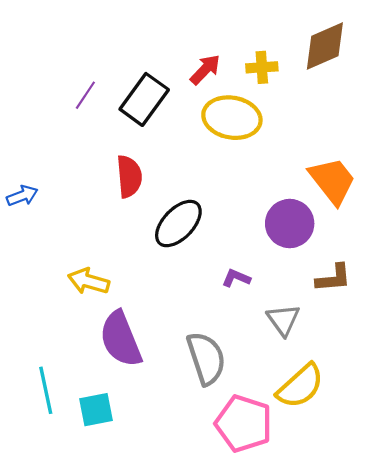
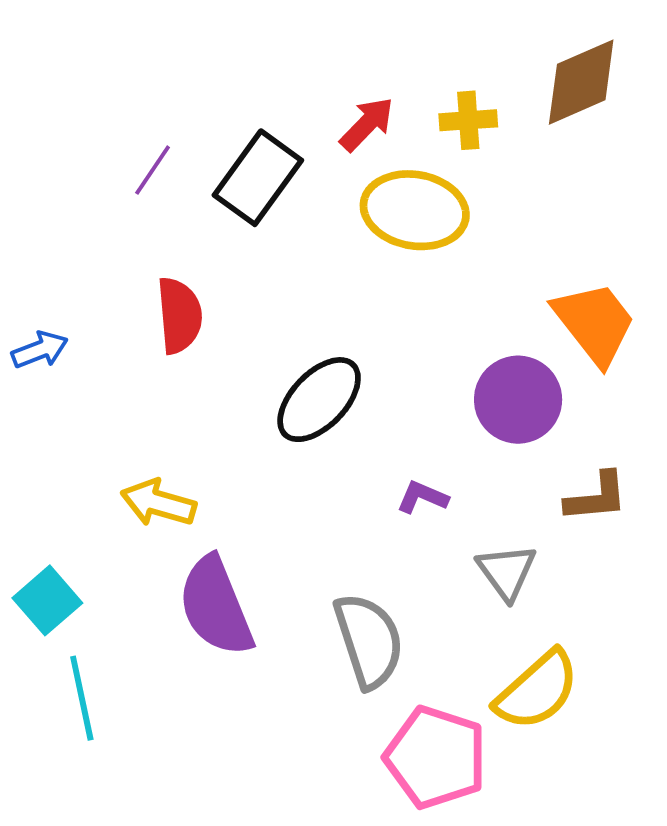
red semicircle: (129, 176) -> (179, 315), moved
cyan square: (96, 410) -> (47, 600), moved, turned -30

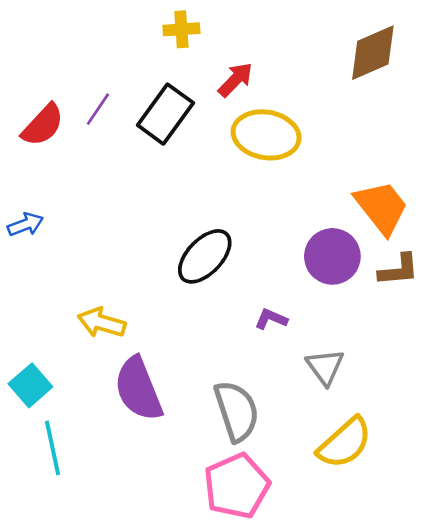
yellow cross: (468, 120) -> (181, 29), moved
red semicircle: (179, 315) -> (43, 125), moved, turned 48
brown L-shape: (596, 497) -> (399, 270), moved
pink pentagon: (436, 757) -> (237, 486), moved, turned 30

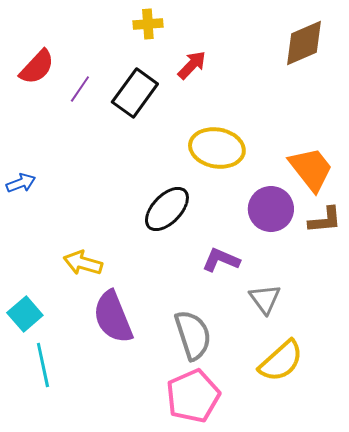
red semicircle: (43, 125) -> (37, 67), moved
yellow ellipse: (266, 135) -> (217, 148), moved
purple L-shape: (271, 319) -> (221, 260), size x1.4

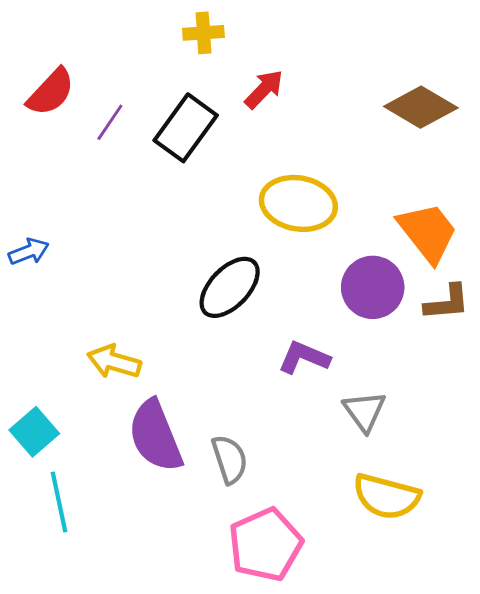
brown diamond: (304, 43) -> (421, 107), moved, turned 54
gray semicircle: (193, 335) -> (230, 459), moved, size x0.7
yellow semicircle: (281, 361) -> (386, 496), turned 57

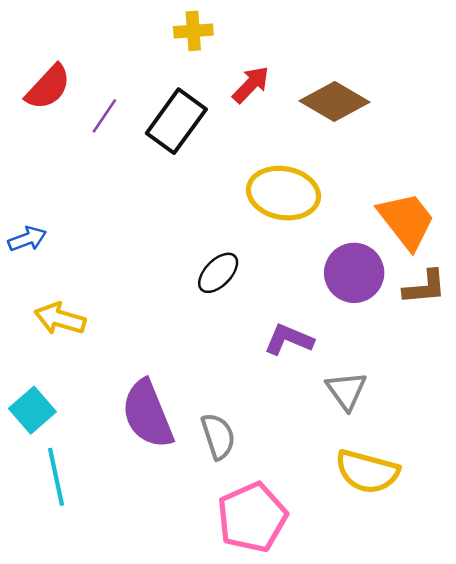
brown diamond: (421, 107) -> (334, 102), moved
black ellipse: (230, 287) -> (218, 273), size x0.7
yellow arrow: (114, 362) -> (60, 319), moved

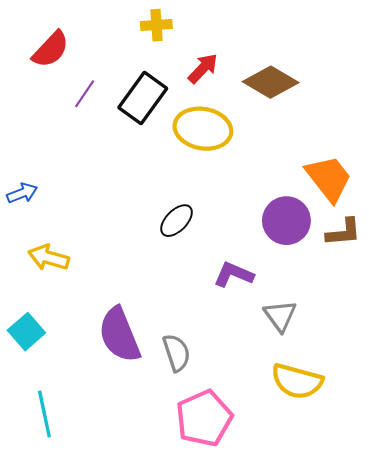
red semicircle: (48, 87) -> (51, 49), moved
yellow ellipse: (284, 193) -> (203, 129), moved
cyan line: (56, 477) -> (44, 414), moved

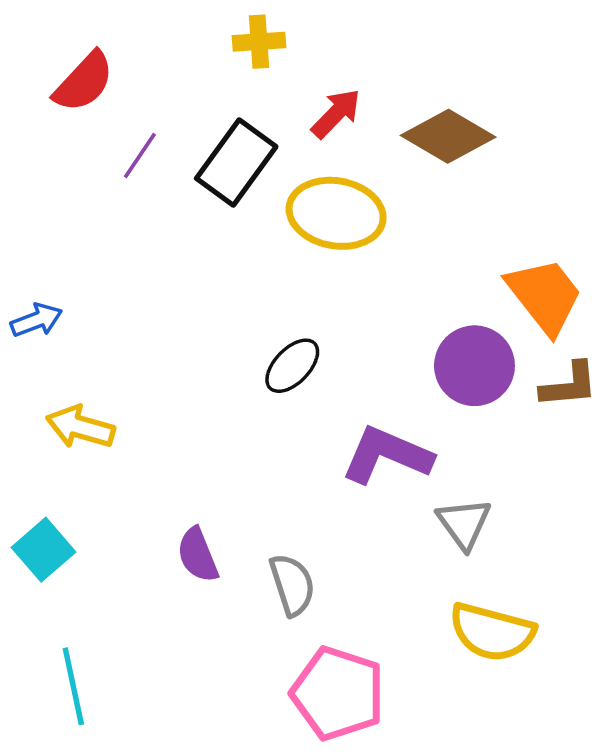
purple L-shape: (234, 275) -> (387, 455), size x1.4
purple semicircle: (119, 335) -> (198, 555), size x0.6
pink pentagon: (204, 418) -> (338, 693), turned -30

